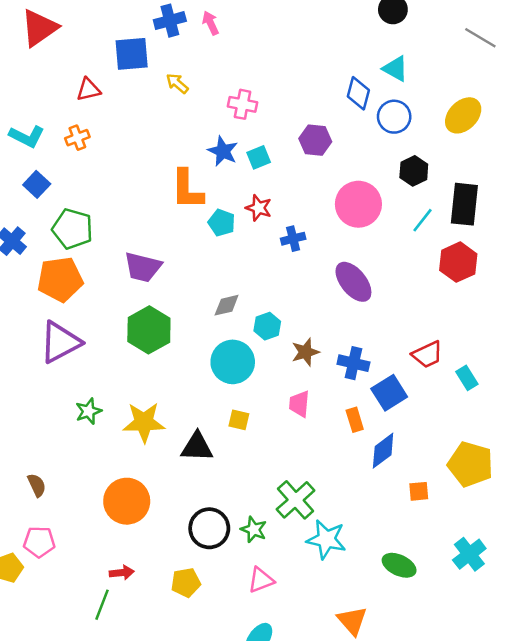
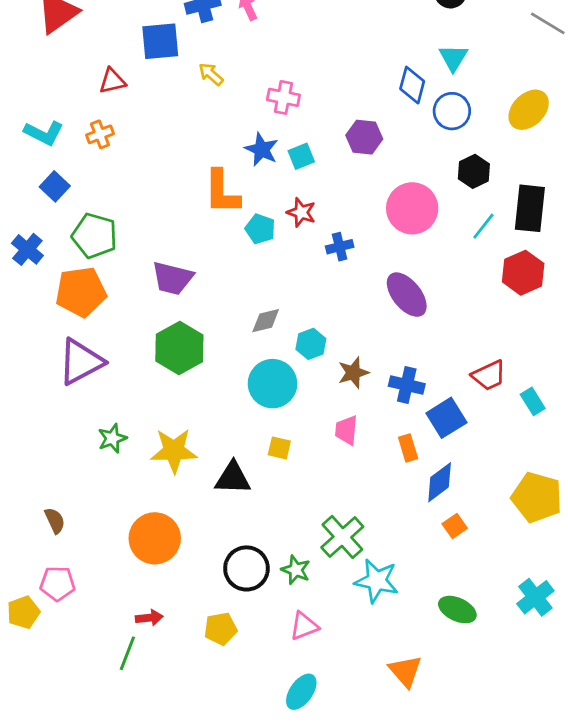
cyan triangle: (395, 69) -> (453, 58), turned 32
orange square: (419, 491) -> (455, 526), moved, turned -30

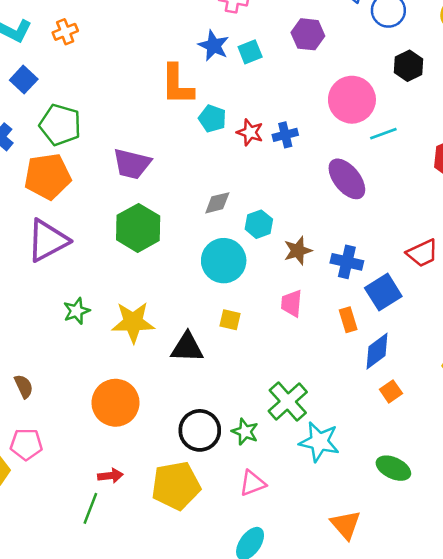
red star: (301, 212) -> (250, 132), moved
cyan line: (483, 226) -> (383, 134), moved, turned 32
yellow pentagon: (220, 629) -> (176, 486), size x1.6

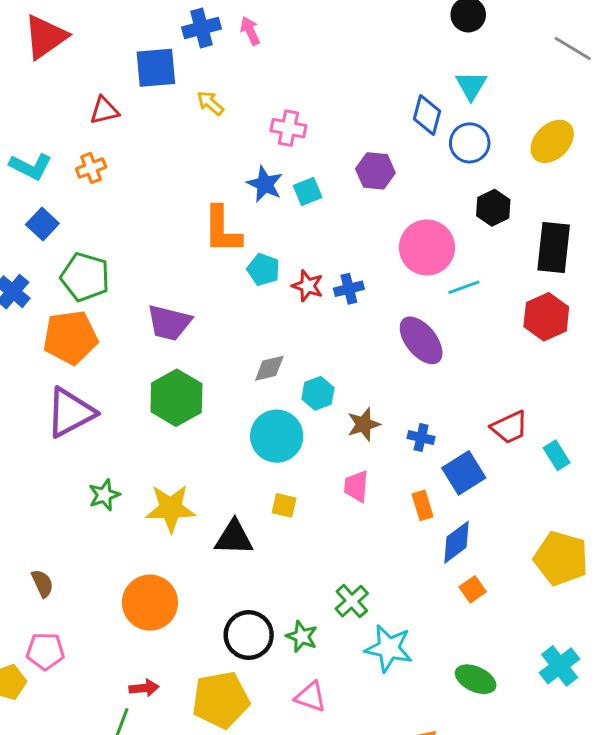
blue cross: (347, 262) -> (421, 438), size x0.7
green cross: (288, 401) -> (352, 601), size x0.7
pink triangle: (253, 483) -> (311, 697), turned 40

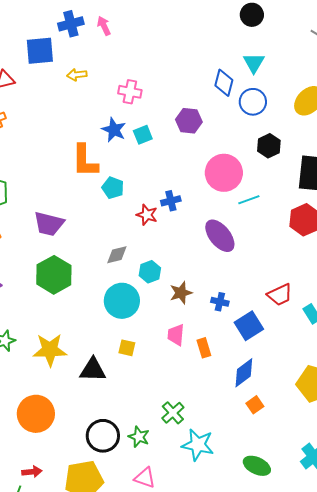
yellow arrow: (210, 103) -> (77, 75), turned -48
red star: (308, 286) -> (147, 215), moved
orange rectangle: (423, 505) -> (204, 348), moved

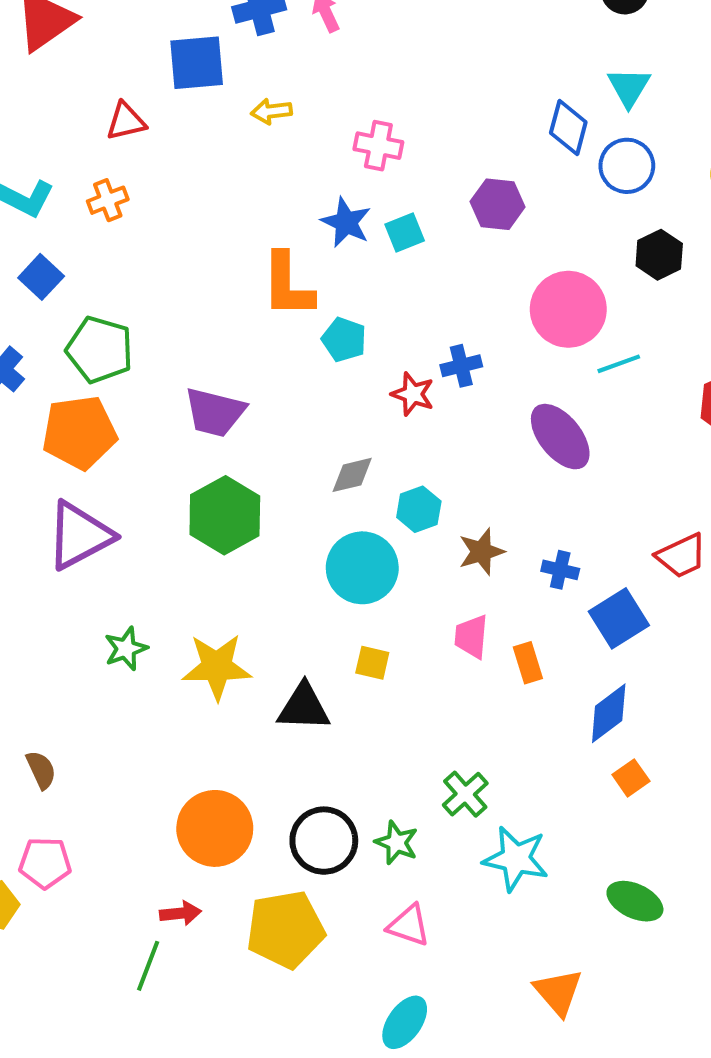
orange circle: (36, 414) -> (215, 828), moved

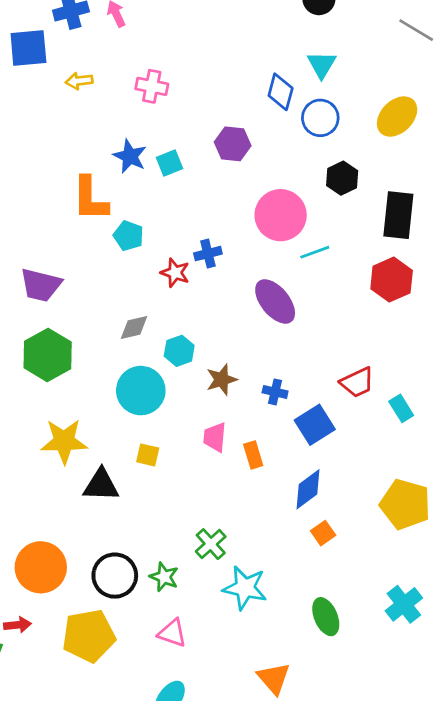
pink cross: (378, 146) -> (152, 86), moved
yellow star: (217, 667) -> (64, 441), moved
green ellipse: (635, 901) -> (326, 617), turned 42

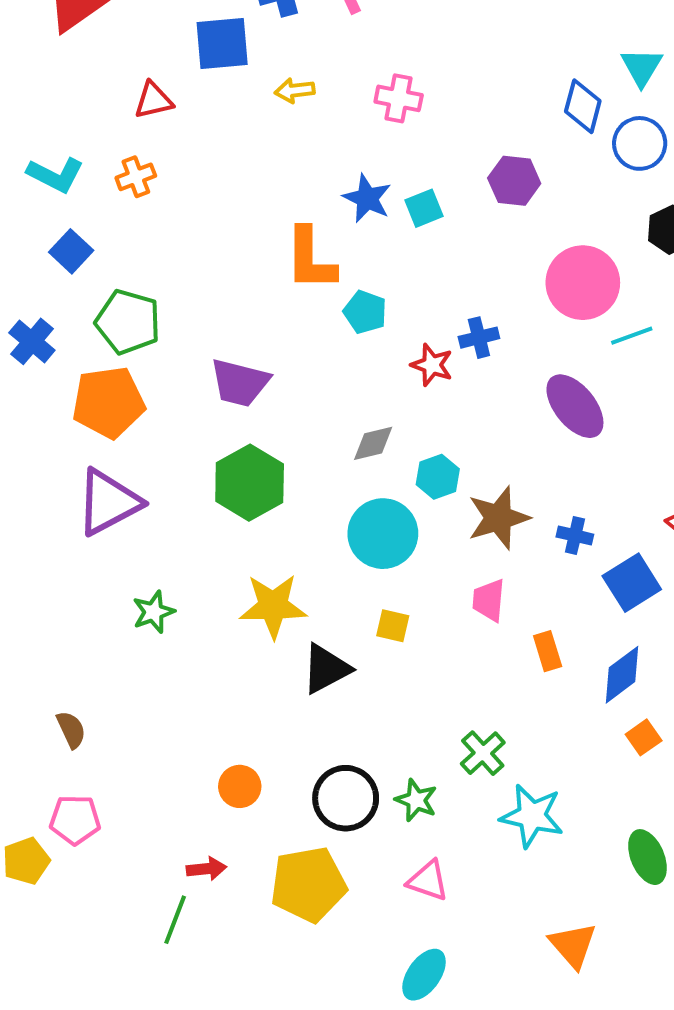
brown star: (222, 380) -> (499, 518), size x1.4
orange rectangle: (253, 455) -> (548, 651), moved
black triangle: (101, 485) -> (326, 669), turned -30
orange circle: (41, 567) -> (240, 786), size x0.6

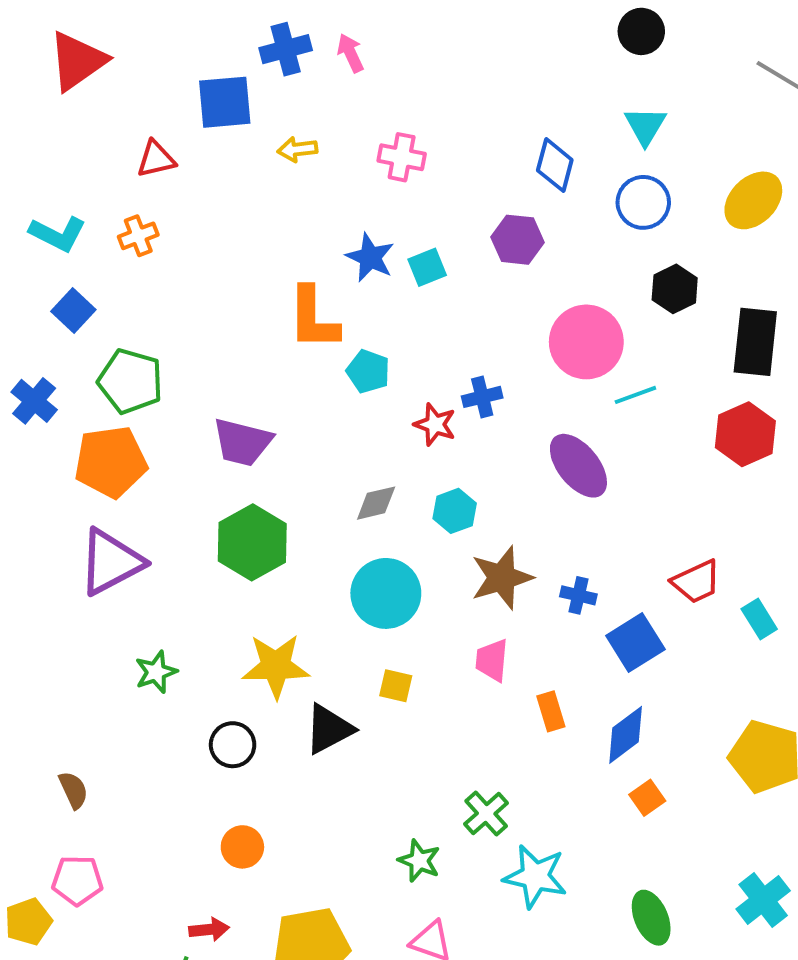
blue diamond: (583, 106) -> (555, 165), moved
cyan hexagon: (438, 477) -> (455, 511), moved
black circle: (346, 798) -> (233, 745), moved, size x0.7

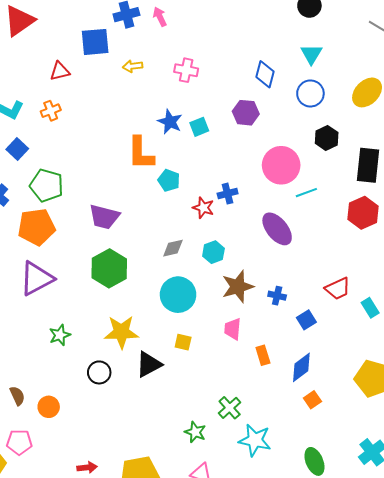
blue square: (635, 643) -> (306, 320), size x0.7
orange circle: (242, 847) -> (49, 407), moved

